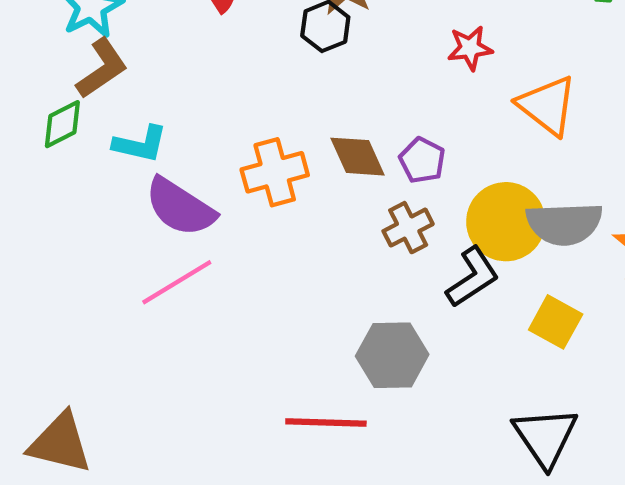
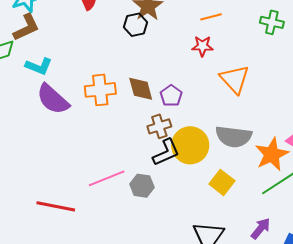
yellow circle: (506, 222) -> (190, 145), moved
black L-shape: (473, 277) -> (166, 152), moved
pink line: (177, 282) -> (107, 178), moved
gray hexagon: (392, 355) -> (142, 186), size x0.7
red line: (326, 422) -> (56, 206), moved

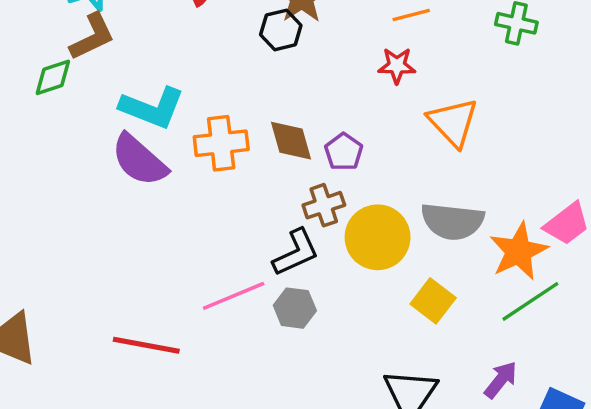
cyan L-shape: (39, 66) -> (152, 108), moved, size x1.4
black L-shape: (166, 152) -> (296, 252), moved

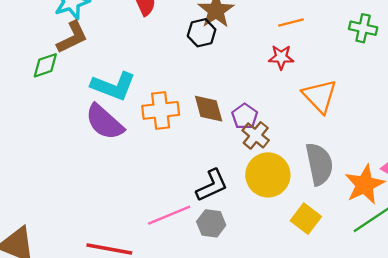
brown cross: (324, 205) -> (256, 135), moved, turned -32
gray semicircle: (452, 221) -> (319, 164), turned -108

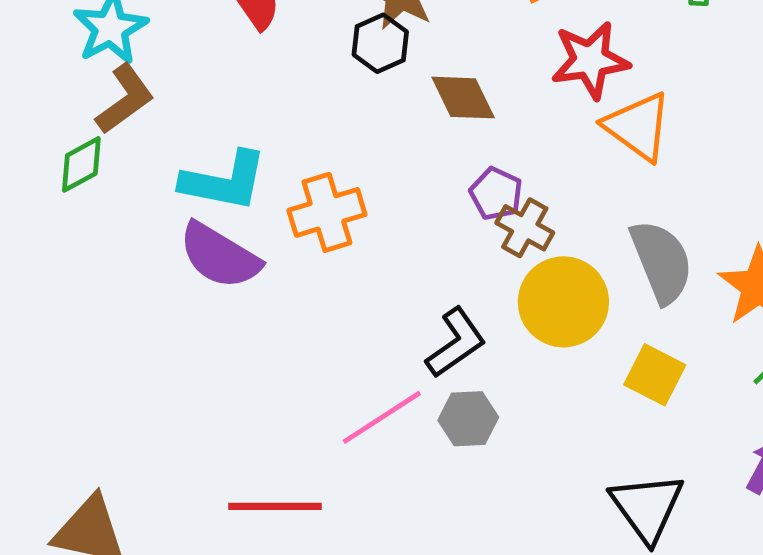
red star: (281, 57) -> (590, 60), moved, size x1.5
brown diamond: (209, 109) -> (463, 98), moved

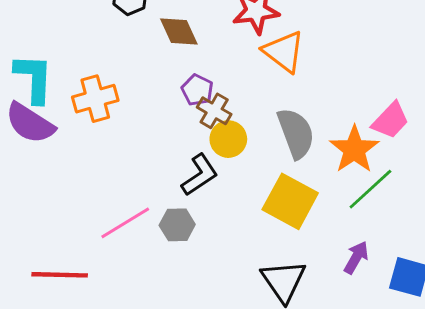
cyan L-shape: (224, 181) -> (34, 78), turned -100
yellow circle: (563, 302) -> (228, 139), moved, size x0.7
black L-shape: (456, 343) -> (200, 175), moved
yellow square: (655, 375) -> (290, 201), size x1.5

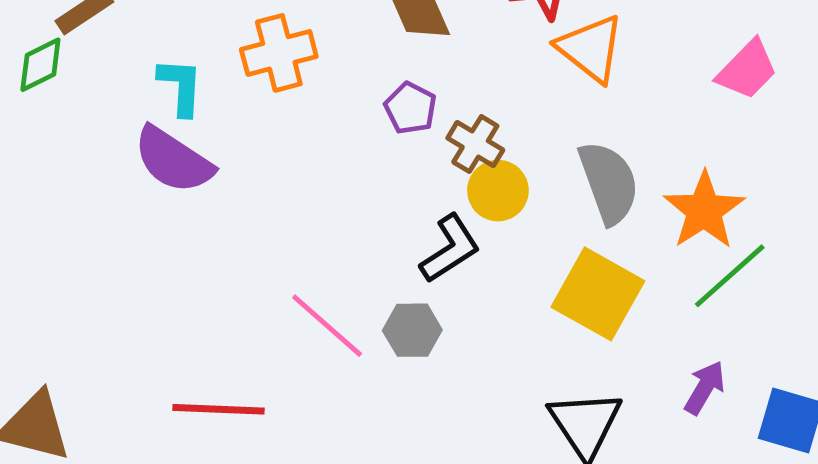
cyan L-shape: (34, 78) -> (181, 87), size x0.7
purple pentagon: (197, 90) -> (410, 108), moved
orange cross: (95, 99) -> (279, 53), moved
pink trapezoid: (391, 120) -> (747, 70), moved
pink line: (125, 223) -> (327, 326), turned 72

